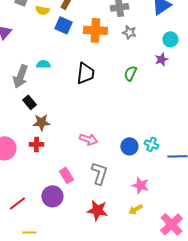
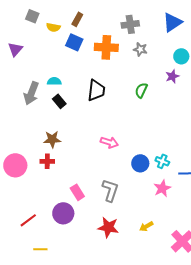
black rectangle: (29, 102) -> (59, 101), moved
pink arrow: (88, 139) -> (109, 142), moved
pink star: (140, 185) -> (162, 188), moved, turned 30

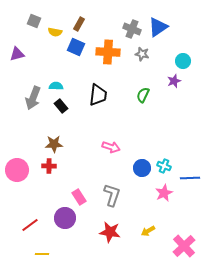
blue triangle: (172, 22) -> (158, 27), moved
gray cross: (130, 24) -> (132, 29), turned 30
purple triangle: (15, 49) -> (17, 54), turned 35

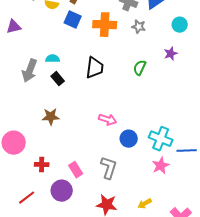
cyan circle: (183, 61) -> (180, 25), moved
red cross: (49, 166) -> (42, 165), moved
cyan cross: (164, 166) -> (161, 139), size x1.6
blue circle: (142, 168) -> (129, 139), moved

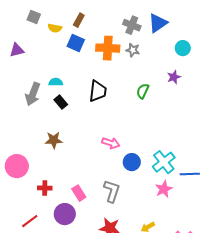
gray star: (139, 27) -> (133, 50), moved
cyan cross: (161, 139) -> (164, 162), turned 30

